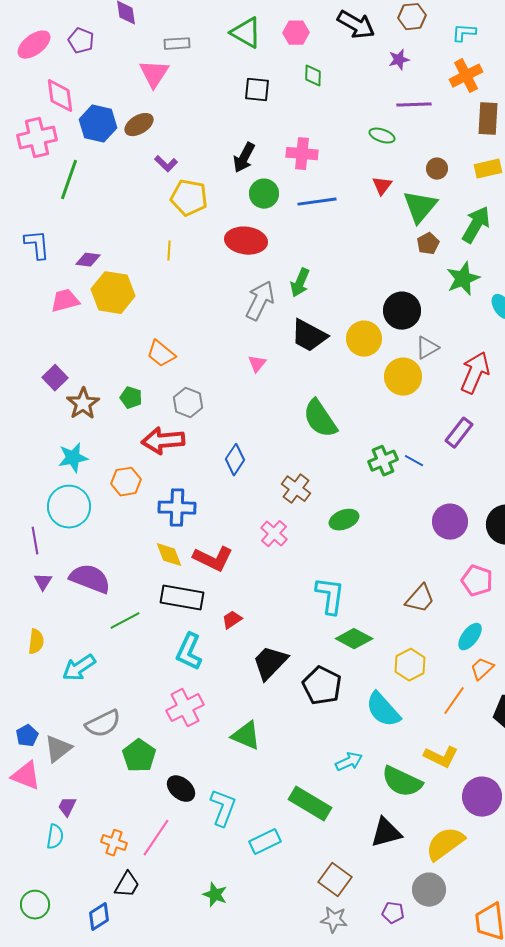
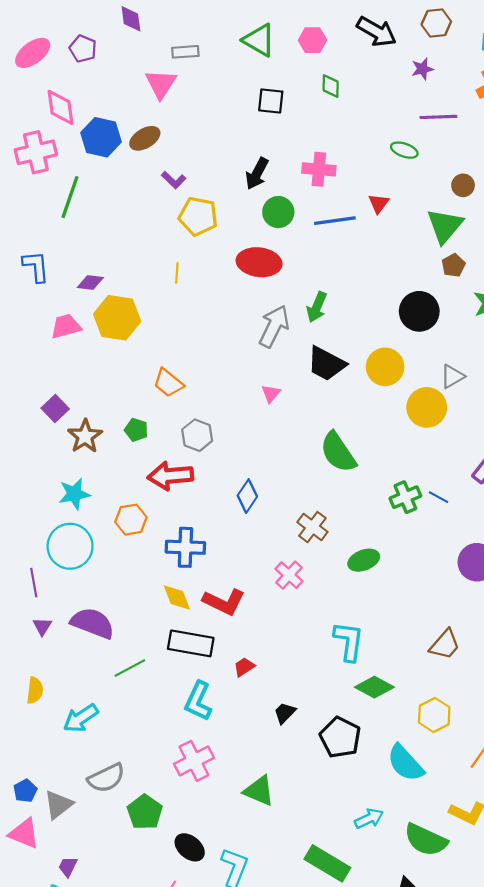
red triangle: (382, 186) -> (379, 203), moved
black circle: (402, 311) -> (419, 311), moved
black trapezoid: (270, 663) -> (285, 713), size x0.6

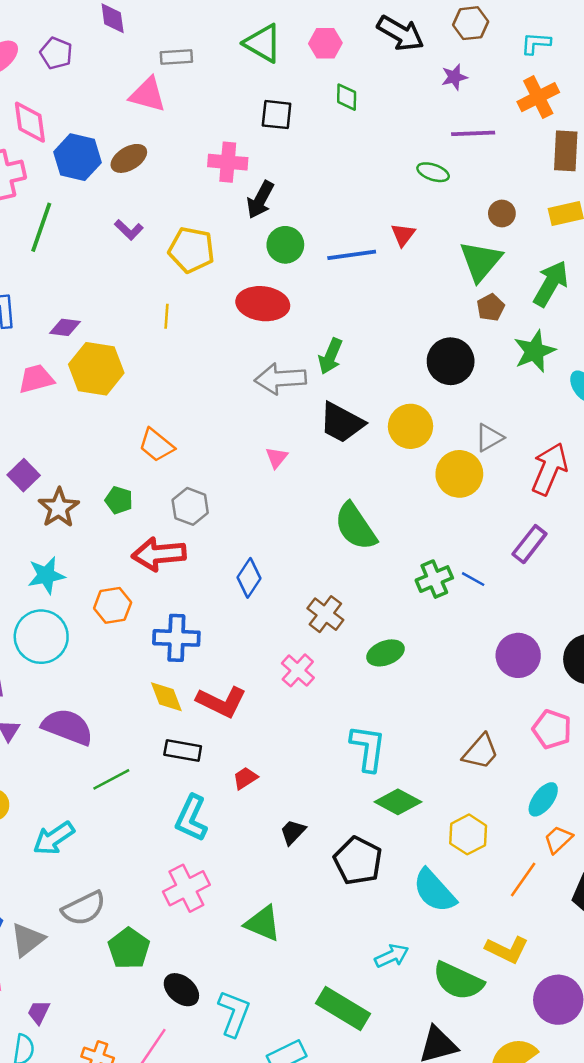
pink triangle: (161, 84) -> (148, 95), turned -48
pink cross: (319, 169) -> (228, 162), moved
purple L-shape: (174, 180) -> (129, 230), moved
gray arrow: (274, 326) -> (280, 379), turned -120
black rectangle: (191, 643) -> (183, 751), size x0.7

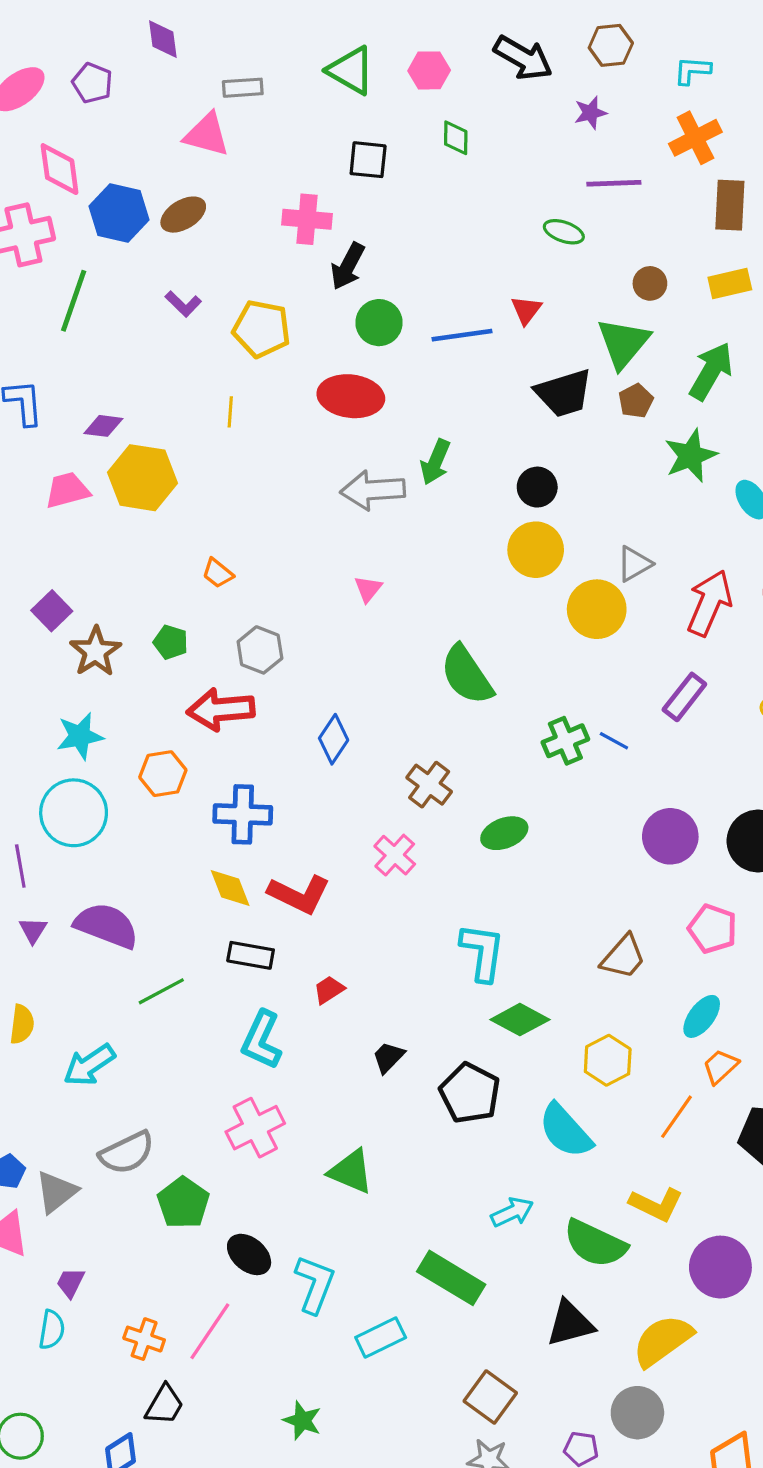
black circle: (451, 361) -> (537, 487), moved, size x0.7
black trapezoid: (342, 423) -> (564, 393), moved, turned -45
orange trapezoid: (156, 445) -> (218, 573), size x0.7

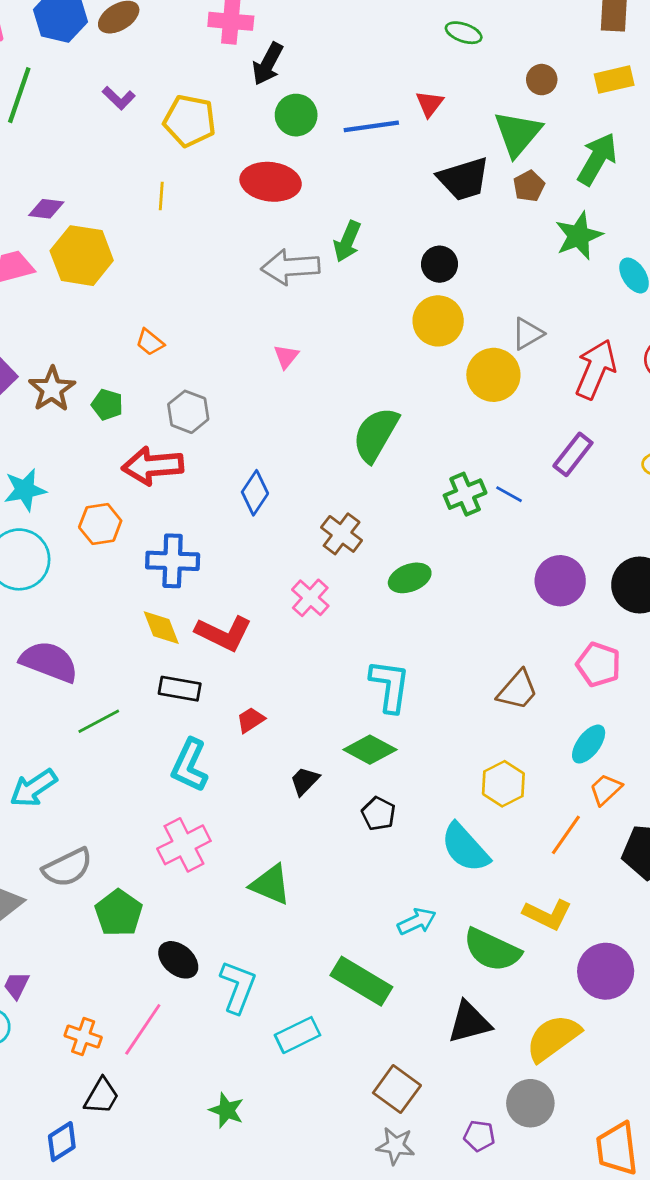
brown star: (96, 651) -> (52, 389), moved
green semicircle: (467, 675) -> (376, 435), turned 64
green diamond: (520, 1020) -> (370, 750), moved
black pentagon: (470, 1093) -> (378, 814), size x0.6

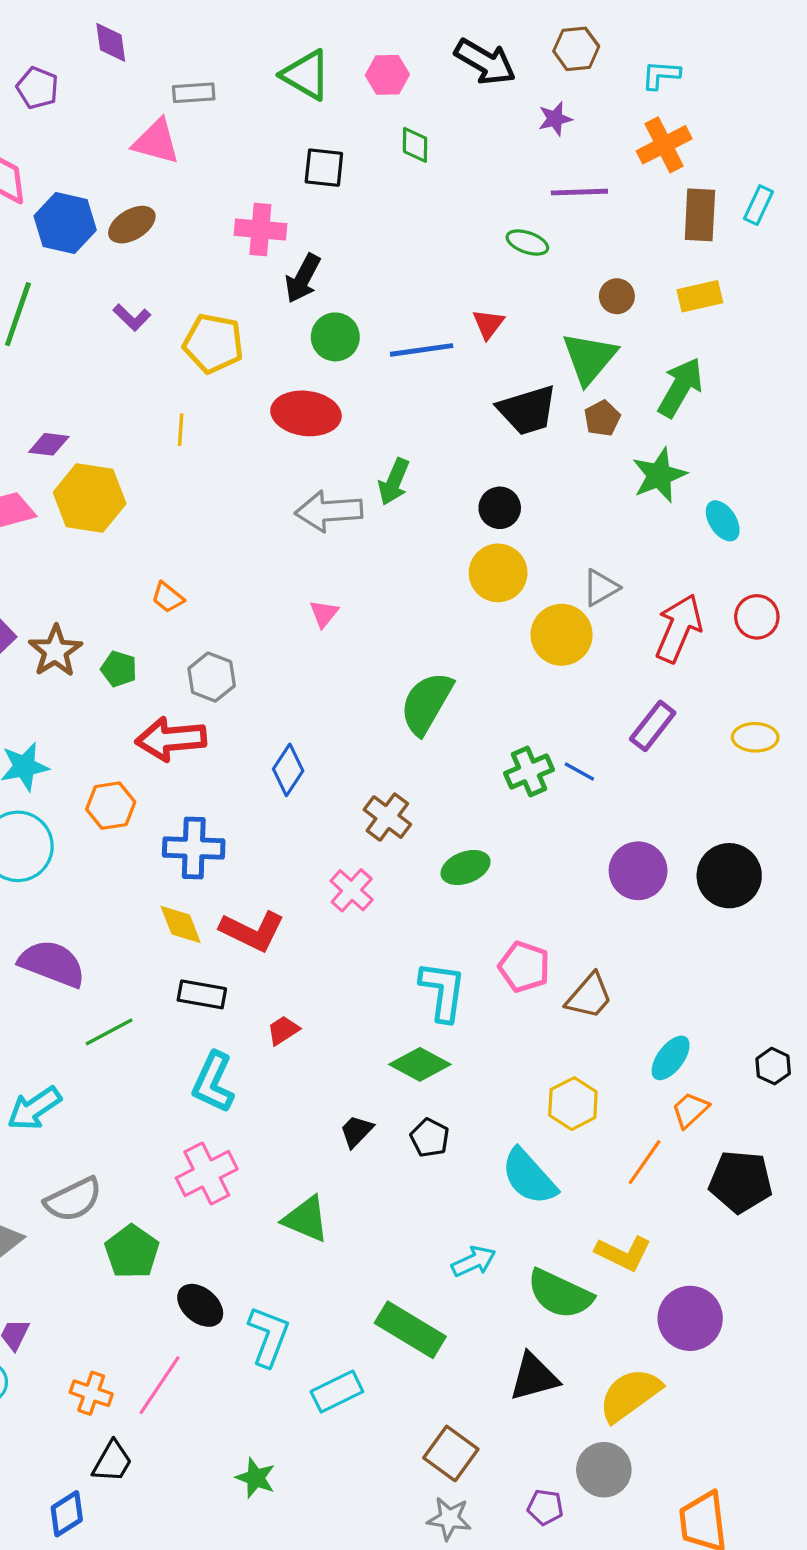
pink pentagon: (599, 665) -> (524, 967), moved
black trapezoid: (305, 781) -> (356, 1131), moved

